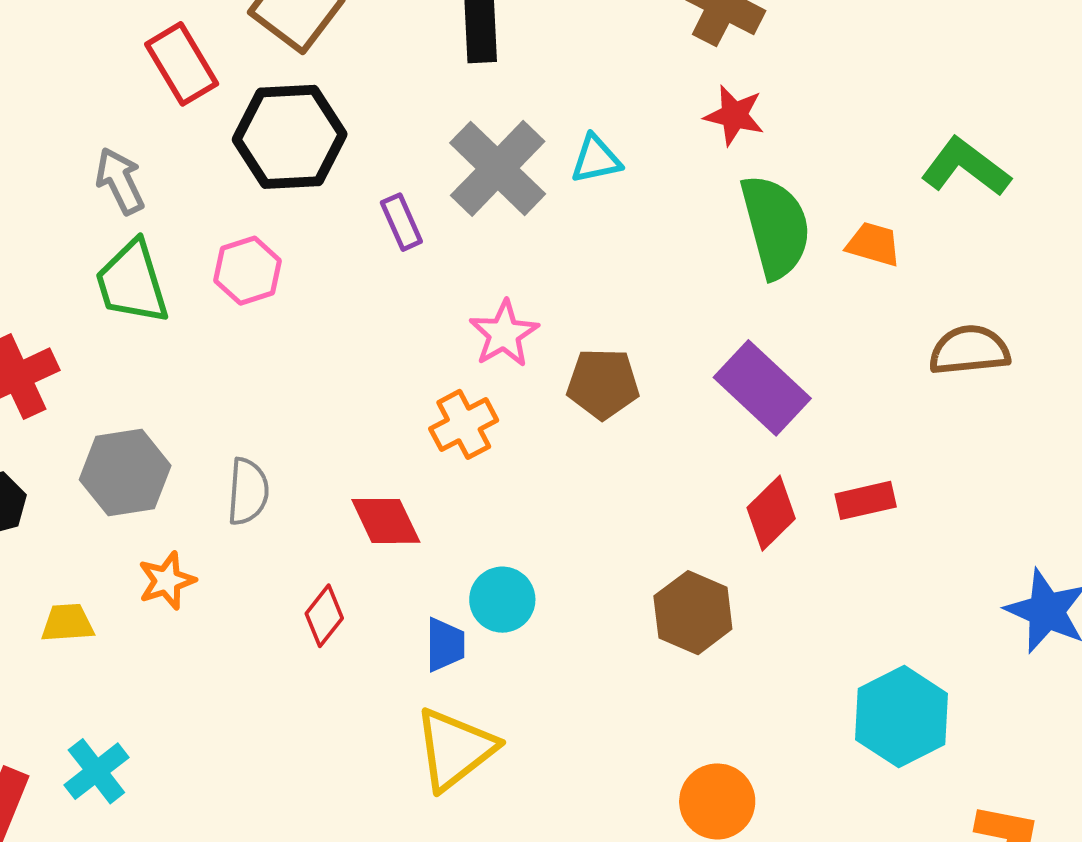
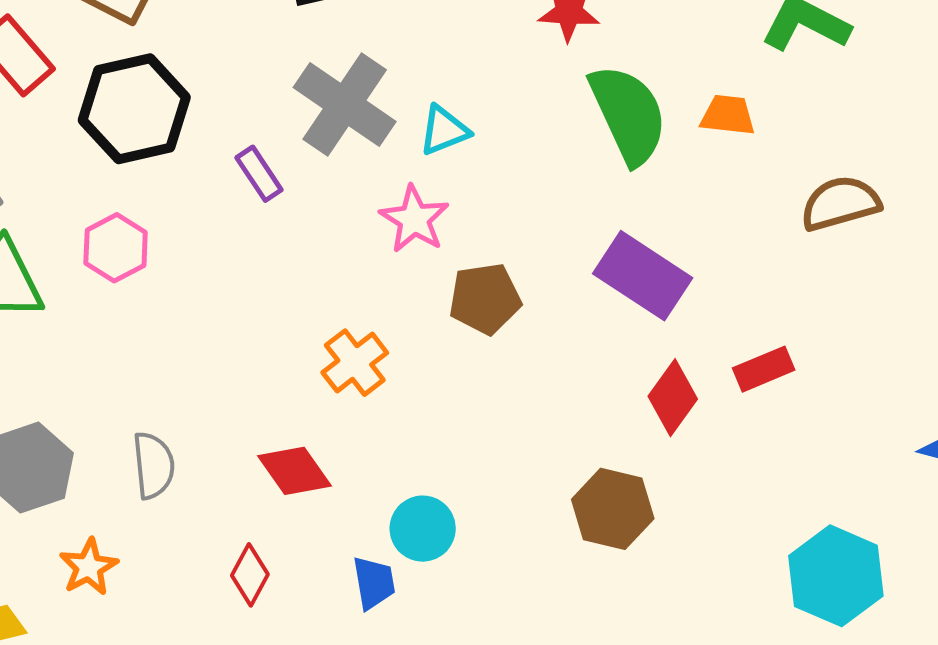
cyan triangle: (596, 159) -> (444, 130), moved
pink star: (504, 334) -> (414, 219), moved

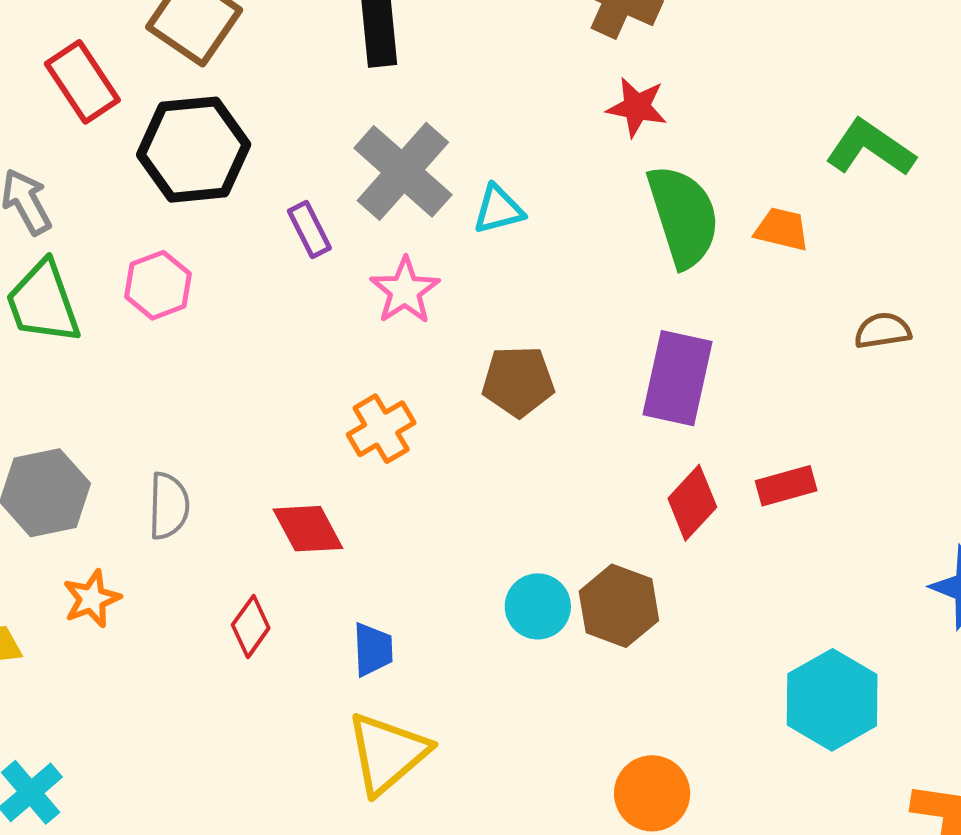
brown semicircle: (840, 203) -> (883, 331), size x0.7
pink star: (414, 219) -> (405, 291), moved
purple rectangle: (643, 276) -> (677, 378), turned 62
cyan circle: (423, 529) -> (538, 606), moved

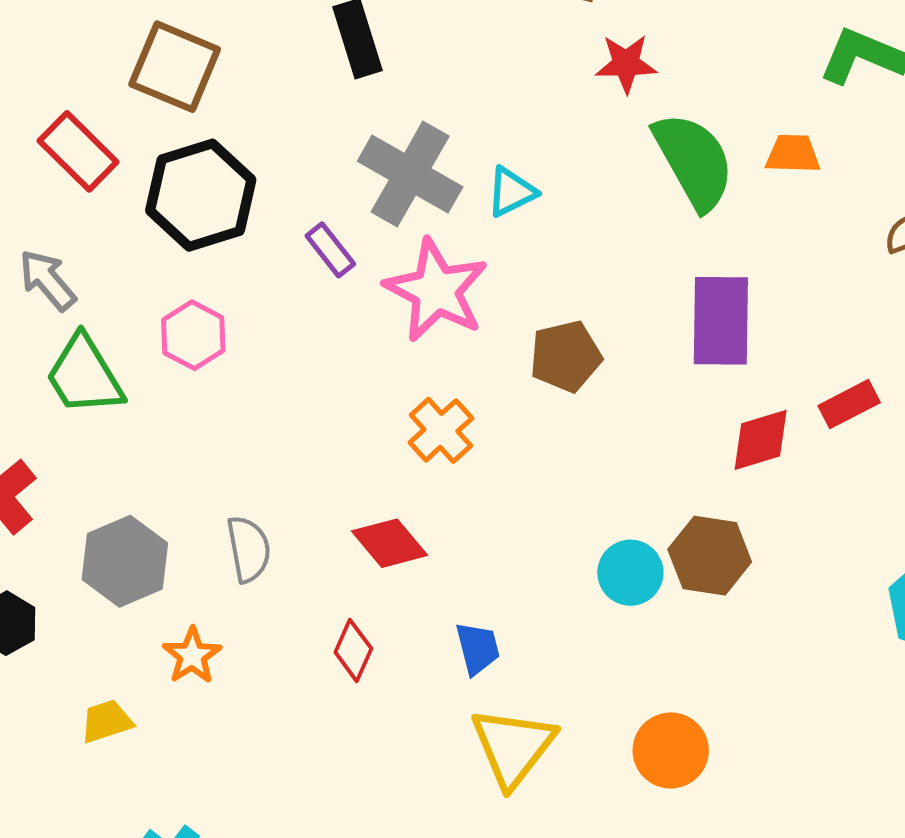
pink star: (405, 291) -> (436, 290), size x1.5
red diamond: (692, 503) -> (761, 440), turned 42
orange circle: (652, 793) -> (671, 750), moved

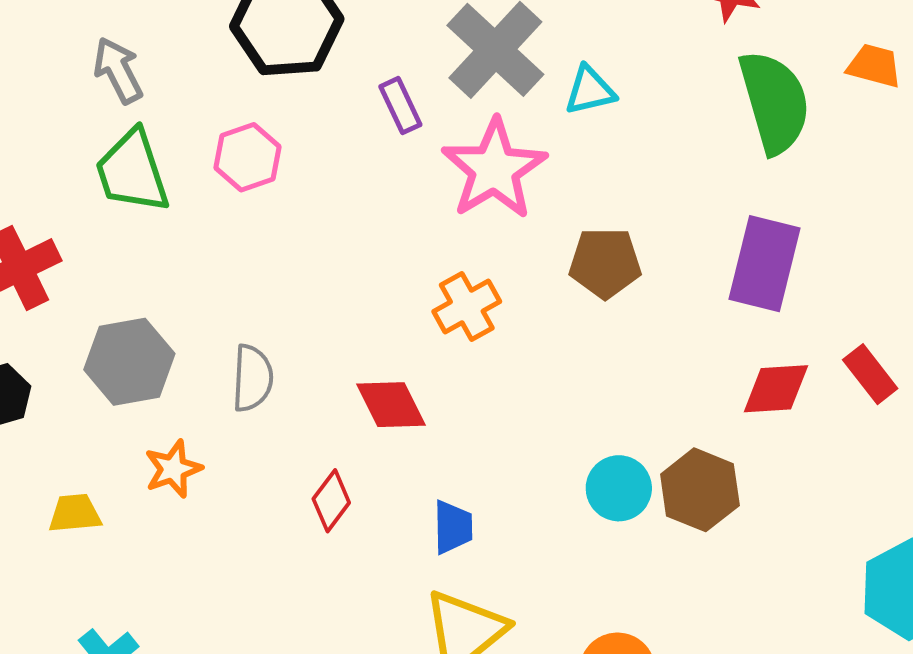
orange trapezoid: (793, 154) -> (874, 66), moved
red rectangle: (849, 404) -> (870, 374), turned 66

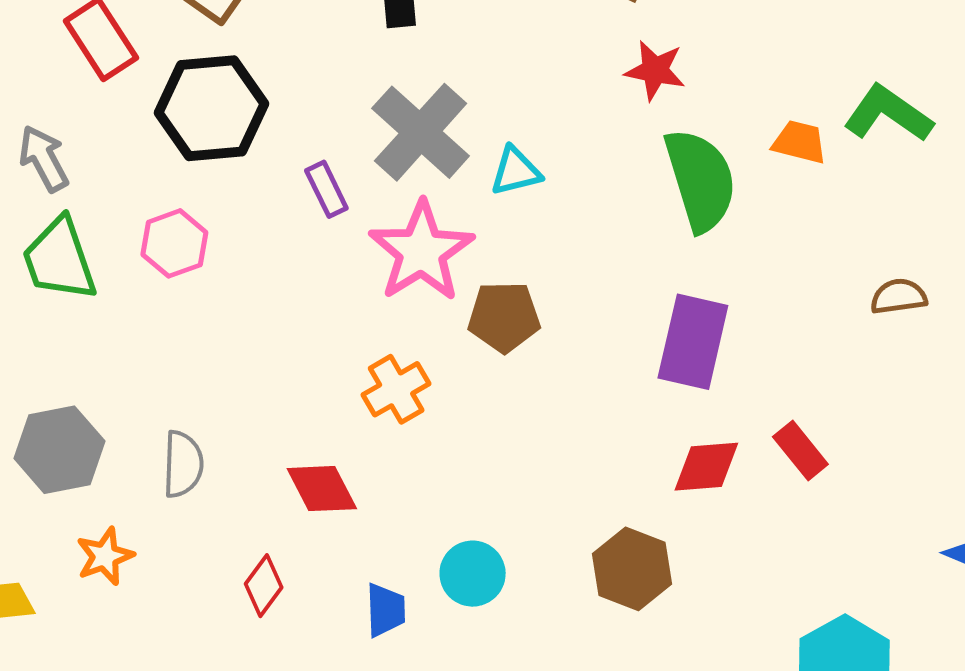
brown pentagon: (605, 263) -> (504, 317), moved
cyan circle: (619, 488) -> (473, 574), moved

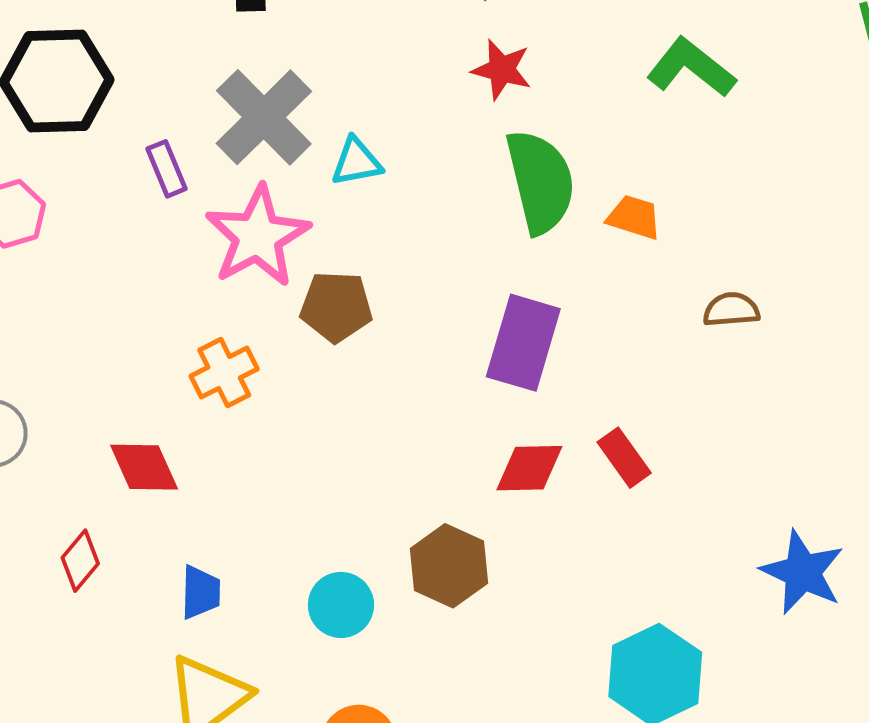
green L-shape: (888, 114) -> (691, 68), moved
orange trapezoid: (800, 142) -> (634, 217), moved
cyan circle: (473, 574) -> (341, 605), moved

